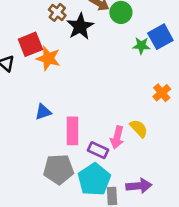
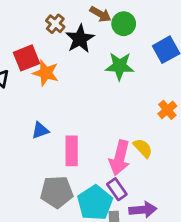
green star: (141, 46) -> (120, 66), moved, size x1.5
pink arrow: (117, 137) -> (120, 158), size x1.4
purple rectangle: (98, 150) -> (117, 189), moved, turned 30

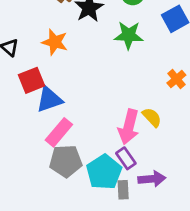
red square: (27, 58) -> (32, 80), moved
blue triangle: (40, 130) -> (49, 100), size x1.5
pink rectangle: (72, 151) -> (59, 132), moved, turned 40

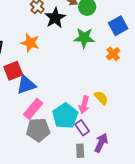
orange cross: (176, 79) -> (113, 54), moved
pink arrow: (129, 127) -> (84, 105), size x0.7
cyan pentagon: (104, 172) -> (65, 116), moved
purple arrow: (152, 179) -> (101, 143), turned -60

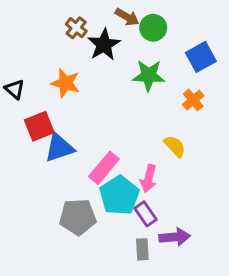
yellow semicircle: (101, 98) -> (175, 146), moved
pink rectangle: (33, 109) -> (104, 168), moved
purple arrow: (101, 143) -> (175, 237), turned 60

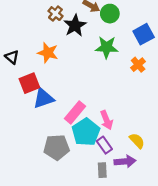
yellow semicircle: (175, 146) -> (137, 141), moved
pink arrow: (149, 179) -> (107, 120), turned -36

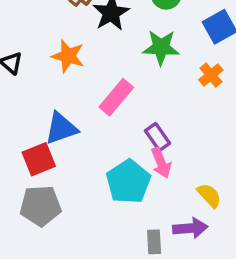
red square: (29, 83) -> (39, 159), moved
pink rectangle: (75, 112) -> (116, 97), moved
purple rectangle: (104, 145) -> (158, 137), moved
gray pentagon: (57, 147) -> (41, 206), moved

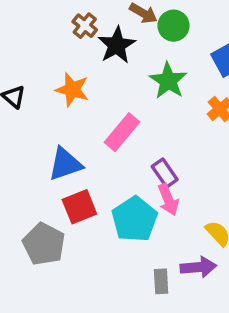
green star: (161, 47) -> (168, 81), turned 30
red square: (39, 159) -> (79, 207), moved
gray pentagon: (41, 206) -> (44, 244), turned 30

